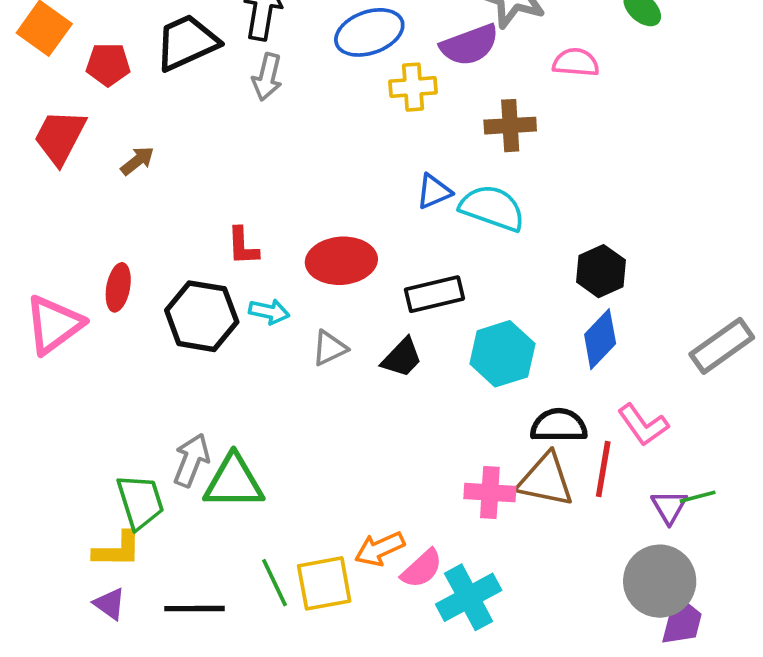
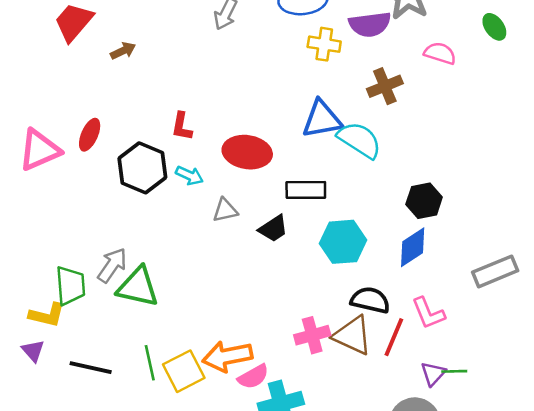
brown cross: (510, 126) -> (385, 86), turned -32
blue triangle: (434, 191) -> (322, 119), size x1.6
pink cross: (490, 493) -> (312, 335), turned -32
orange arrow: (380, 549) -> (227, 356), size x1.4
yellow square: (324, 583) -> (184, 371), turned -30

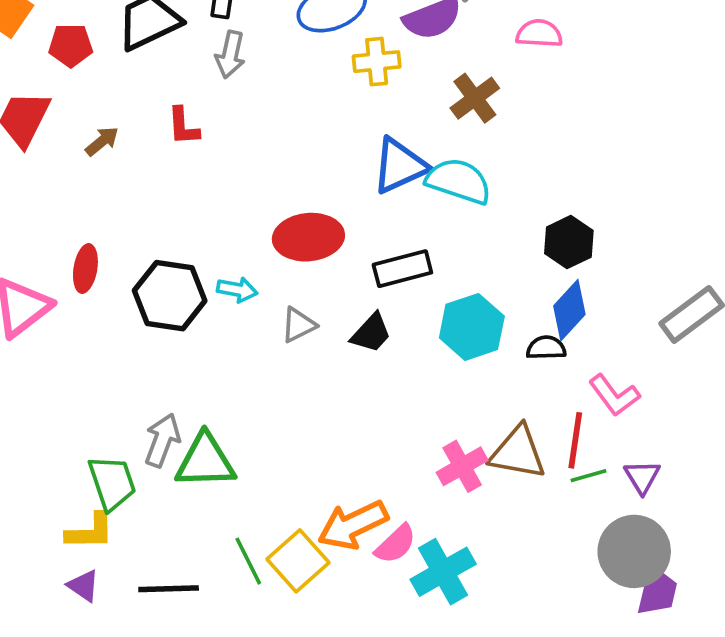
red L-shape: (182, 126) -> (183, 126), moved
black semicircle: (370, 300) -> (546, 348), moved, size x0.7
green line: (454, 371) -> (589, 476), moved

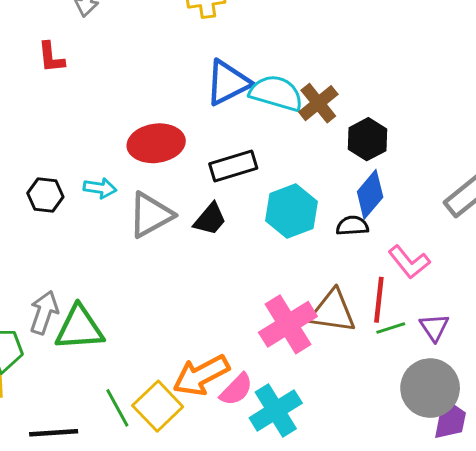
brown cross: (475, 98) -> (318, 103), moved
black hexagon: (170, 296) -> (45, 195), size x0.6
gray triangle: (298, 325) -> (151, 215), size x1.6
pink cross: (462, 466) -> (288, 324), size x1.4

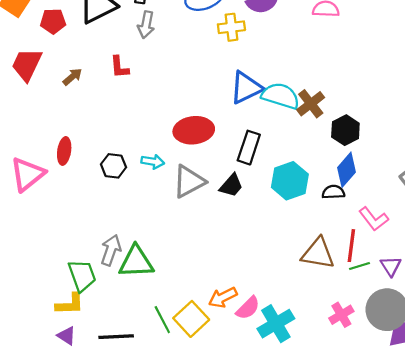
black rectangle: (233, 166) -> (249, 148), turned -56
pink cross: (288, 324) -> (341, 315), moved, size x0.6
orange arrow: (201, 375) -> (223, 297), size x0.7

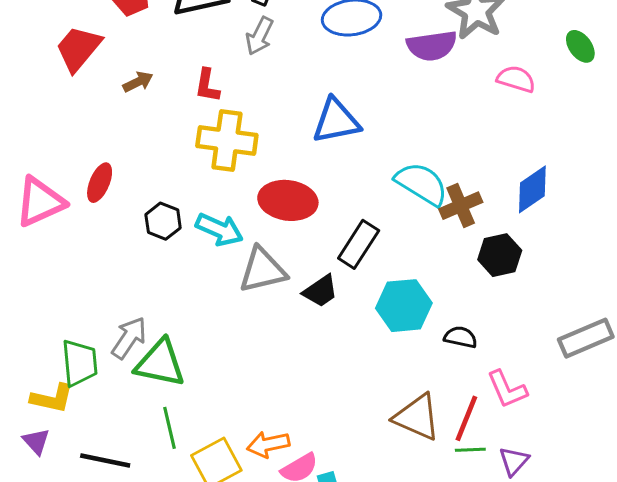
yellow cross: (231, 27) -> (227, 140), moved, size x1.5
blue triangle: (246, 88) -> (336, 121), moved
cyan arrow: (153, 162) -> (219, 229), size x1.4
blue diamond: (347, 170) -> (532, 189), moved
green line: (162, 320) -> (169, 428), moved

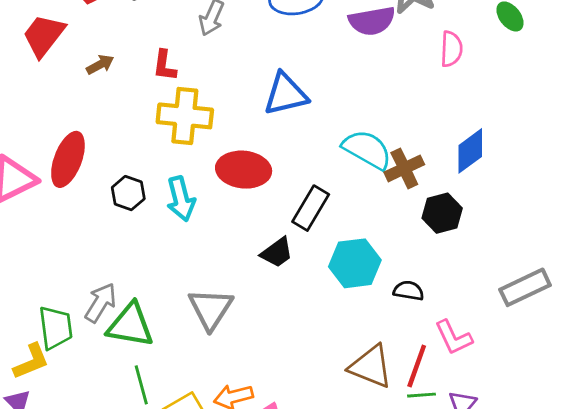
pink semicircle: (516, 79) -> (451, 49), turned 78
red ellipse: (100, 183) -> (68, 159), size x1.5
cyan arrow: (219, 229) -> (181, 199), turned 54
gray triangle: (263, 270) -> (211, 309), moved, turned -42
yellow L-shape: (52, 398) -> (31, 362), turned -33

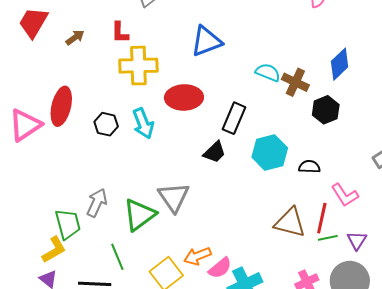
cyan semicircle: (367, 150) -> (268, 72), size x0.7
brown cross: (404, 168) -> (295, 82), turned -32
green triangle: (130, 325) -> (139, 215), moved, turned -39
green line: (141, 385) -> (117, 257), moved

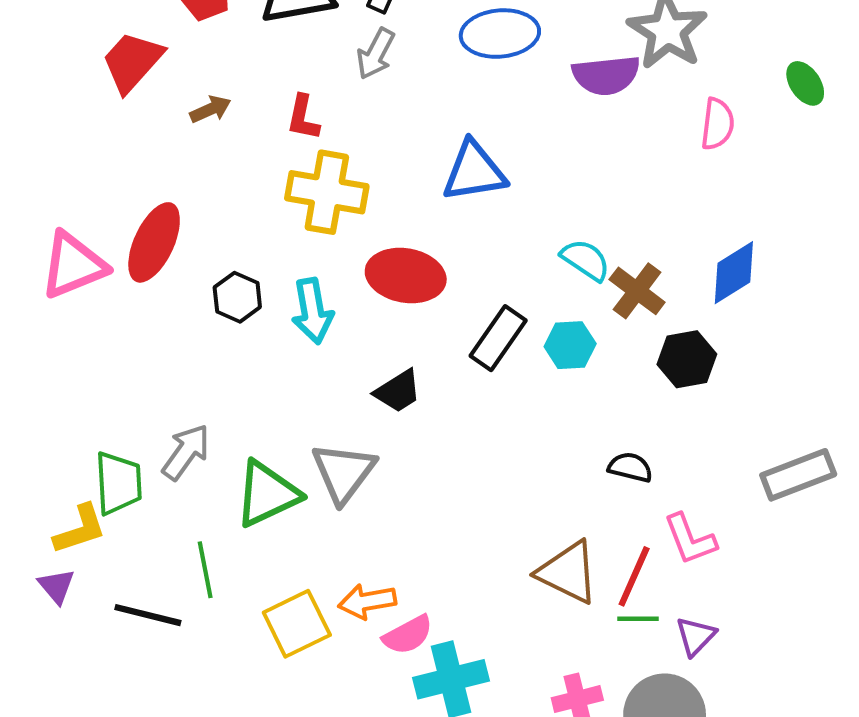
black trapezoid: (215, 152) -> (398, 391), moved
cyan hexagon: (270, 153) -> (570, 345), moved, size x0.7

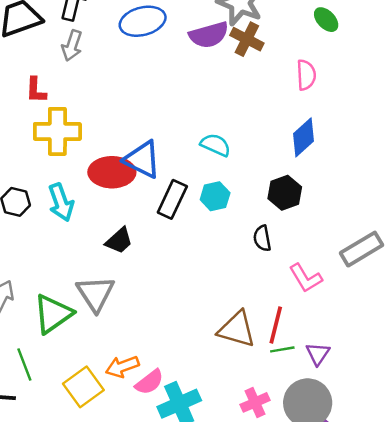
pink semicircle: (717, 124) -> (306, 75), moved
blue triangle: (474, 171) -> (142, 160), moved, turned 45
brown cross: (637, 291) -> (247, 39), moved
black semicircle: (630, 467) -> (262, 238), moved, turned -105
pink L-shape: (690, 539) -> (306, 278), moved

